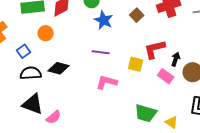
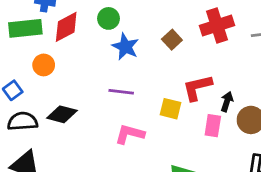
pink rectangle: (166, 76) -> (213, 126), turned 63

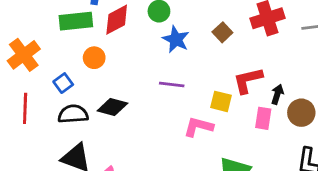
pink L-shape: (130, 134) -> (198, 127), moved

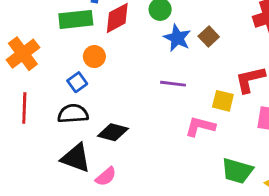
brown square: (222, 32) -> (209, 37), moved
blue square: (63, 83) -> (77, 82), moved
black diamond: (112, 107) -> (113, 132), moved

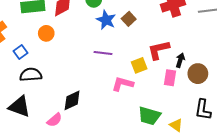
blue square: (77, 82) -> (20, 52), moved
yellow square: (223, 101) -> (139, 65), turned -35
black diamond: (113, 132) -> (72, 100), moved, turned -40
black triangle: (76, 158) -> (19, 107), moved

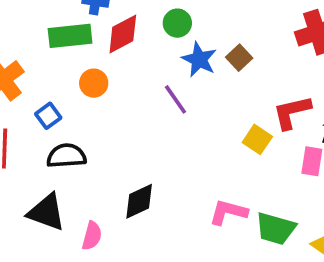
purple line: (103, 53) -> (176, 99), moved, turned 48
yellow square: (139, 65) -> (257, 139), turned -35
pink L-shape: (123, 84) -> (228, 212), moved
pink semicircle: (54, 120) -> (92, 236), moved, turned -35

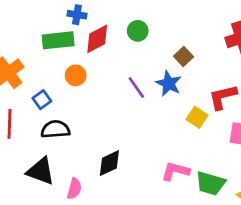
blue star: (199, 59) -> (169, 83), moved

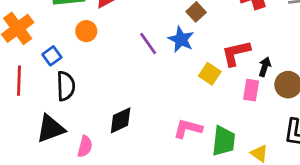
black semicircle: (55, 129) -> (66, 86), turned 92
black triangle: (41, 171) -> (51, 129), turned -40
green trapezoid: (211, 183) -> (224, 141), turned -100

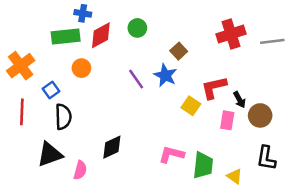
black arrow: (265, 67) -> (239, 100), turned 133

